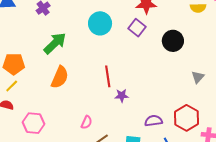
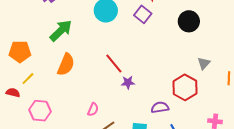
black circle: (173, 41) -> (189, 21), moved
red line: (108, 76) -> (114, 63), turned -30
yellow line: (12, 86) -> (28, 79), moved
red hexagon: (187, 118) -> (185, 87), moved

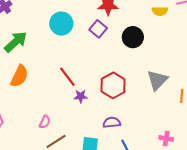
black circle: (189, 21) -> (133, 37), moved
gray triangle: (204, 63) -> (157, 80), size x1.6
red hexagon: (185, 87) -> (113, 85), moved

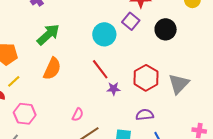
cyan circle: (61, 24) -> (104, 34), moved
gray triangle: (157, 80) -> (179, 84), moved

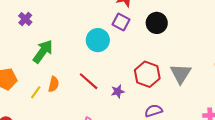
orange semicircle: (52, 69) -> (54, 84), size x0.7
red line: (100, 69) -> (89, 81), moved
yellow line: (14, 81) -> (36, 92), moved

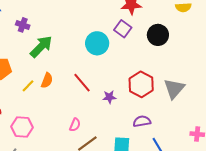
purple cross: (25, 19) -> (23, 25), moved, turned -32

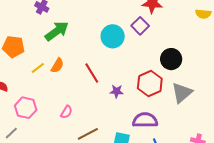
black circle: (158, 35) -> (171, 59), moved
purple semicircle: (142, 121) -> (145, 120), size x1.4
pink semicircle: (75, 125) -> (66, 112), moved

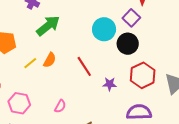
black circle: (171, 59) -> (128, 44), moved

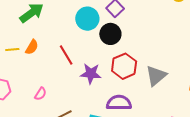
yellow line: (30, 63) -> (12, 49), turned 32
purple star: (110, 84) -> (91, 74), size x1.5

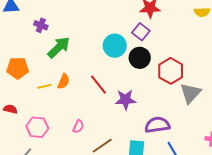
red hexagon: (124, 66) -> (171, 71), moved

